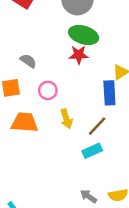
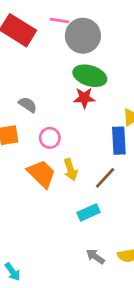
orange trapezoid: (24, 122) -> (42, 174), moved, turned 40
cyan rectangle: (92, 151) -> (88, 212), moved

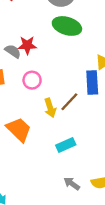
red star: (84, 98) -> (27, 45), moved
orange trapezoid: (42, 174) -> (19, 129), moved
brown line: (105, 178) -> (69, 102), moved

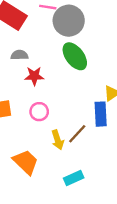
green ellipse: (67, 26) -> (75, 56), turned 36
gray semicircle: (13, 51) -> (19, 55), moved, turned -35

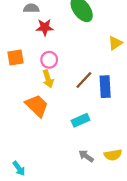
blue rectangle: (101, 114) -> (105, 87), moved
yellow arrow: (58, 140) -> (48, 79), moved

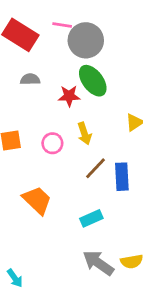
red star: (45, 27) -> (69, 96), moved
yellow arrow: (48, 79) -> (84, 134), moved
gray arrow: (86, 156) -> (98, 263), size x1.6

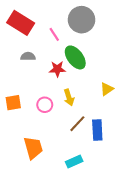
pink line: (62, 25) -> (54, 34), moved, turned 48
gray circle: (86, 40) -> (82, 20), moved
orange trapezoid: (37, 200) -> (33, 148), turned 30

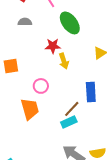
red star: (57, 69) -> (53, 46), moved
pink circle: (45, 105) -> (41, 86), moved
brown line: (77, 124) -> (72, 109), moved

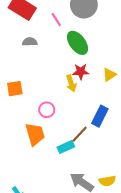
red star: (53, 46) -> (81, 72), moved
blue rectangle: (91, 92) -> (100, 116), turned 30
cyan rectangle: (69, 122) -> (66, 147), moved

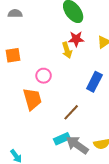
gray semicircle: (30, 42) -> (15, 14), moved
brown line: (80, 134) -> (71, 112), moved
cyan rectangle: (66, 147) -> (62, 139), moved

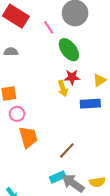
pink circle: (44, 76) -> (17, 114), moved
blue rectangle: (94, 82) -> (90, 104), moved, turned 60

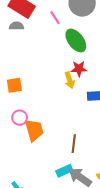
gray semicircle: (11, 52) -> (16, 26), moved
pink circle: (17, 114) -> (20, 118), moved
brown line: (67, 150) -> (74, 144), turned -36

